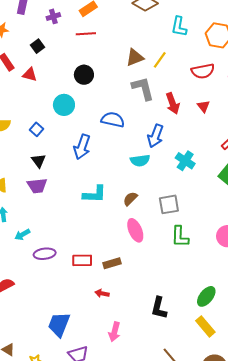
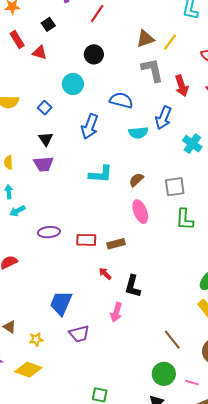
red line: (86, 34) -> (97, 13), turned -54
cyan semicircle: (140, 160) -> (138, 133), moved
cyan arrow: (22, 235) -> (17, 211), moved
red arrow: (102, 293) -> (105, 274), turned 32
black L-shape: (159, 308) -> (133, 286), moved

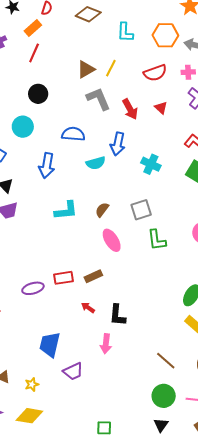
purple ellipse: (49, 232) -> (33, 288), moved

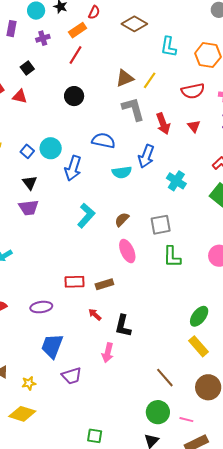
cyan circle: (23, 127) -> (51, 148), moved
cyan L-shape: (66, 211) -> (86, 215), turned -50
purple ellipse: (33, 288) -> (41, 307), moved

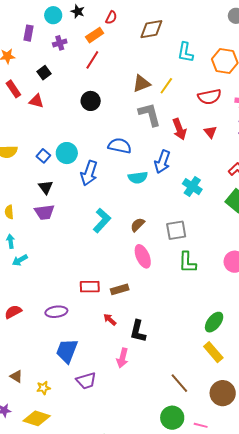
brown diamond: (134, 24) -> (151, 29), turned -40

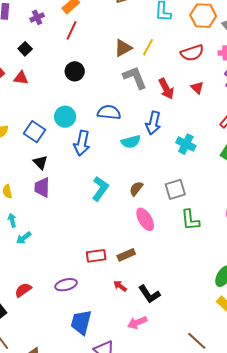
cyan circle: (67, 153) -> (65, 117), moved
blue square: (43, 156) -> (34, 132), size x1.5
purple trapezoid: (44, 212) -> (42, 187), turned 105
black L-shape: (138, 331) -> (149, 294), turned -40
pink arrow: (122, 358) -> (137, 323), turned 60

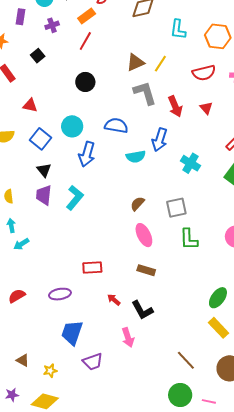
red triangle: (21, 78) -> (30, 105), moved
cyan L-shape: (100, 189) -> (75, 198), moved
brown rectangle: (126, 255) -> (146, 270), moved, turned 36
pink arrow: (137, 323) -> (128, 337), turned -90

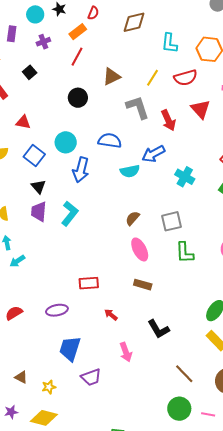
brown triangle: (135, 62) -> (112, 77), moved
red semicircle: (204, 73) -> (186, 78), moved
red triangle: (206, 108) -> (201, 109), moved, size x1.5
blue arrow: (160, 140) -> (153, 154), turned 45
black L-shape: (142, 310) -> (158, 329), moved

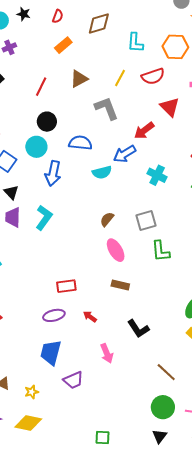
orange rectangle: (78, 32) -> (63, 45), moved
red line: (77, 57) -> (41, 87), moved
black circle: (78, 98) -> (47, 122), moved
red arrow: (168, 120) -> (144, 131), moved, turned 80
purple ellipse: (57, 310) -> (54, 315), moved

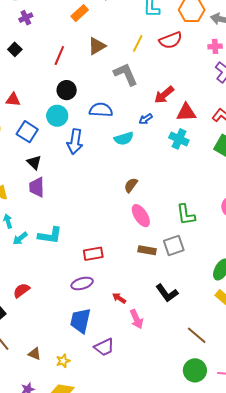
red triangle: (170, 107) -> (186, 112), moved, turned -45
blue arrow: (125, 154) -> (146, 119), size x0.6
cyan L-shape: (44, 218) -> (50, 235), moved, turned 65
gray square: (146, 220) -> (174, 245), moved
red arrow: (90, 317) -> (119, 298), moved

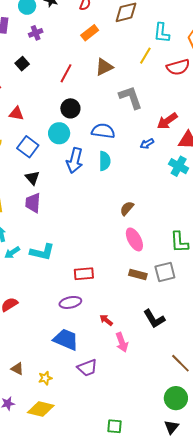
yellow line: (138, 43) -> (145, 56), moved
cyan semicircle: (124, 139) -> (105, 161), moved, turned -78
blue trapezoid: (80, 321) -> (66, 339), turned 96

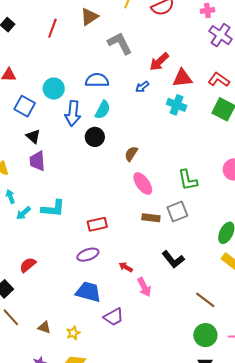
black circle: (70, 108) -> (95, 137), moved
cyan semicircle: (105, 161) -> (103, 110), turned 36

